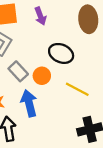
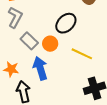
black ellipse: (61, 53) -> (66, 23), turned -65

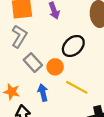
yellow line: (82, 54) -> (77, 87), moved
blue arrow: (40, 68) -> (43, 93), size x0.7

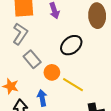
orange circle: (55, 67) -> (52, 72), moved
blue arrow: (43, 93) -> (42, 98), moved

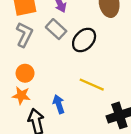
gray rectangle: (32, 59) -> (56, 29), moved
orange circle: (52, 72) -> (25, 73), moved

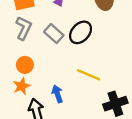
gray rectangle: (56, 29) -> (54, 34), moved
orange star: (21, 95) -> (22, 86), turned -30

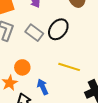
orange circle: (25, 65) -> (22, 67), moved

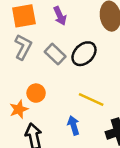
blue arrow: (43, 87) -> (73, 125), moved

